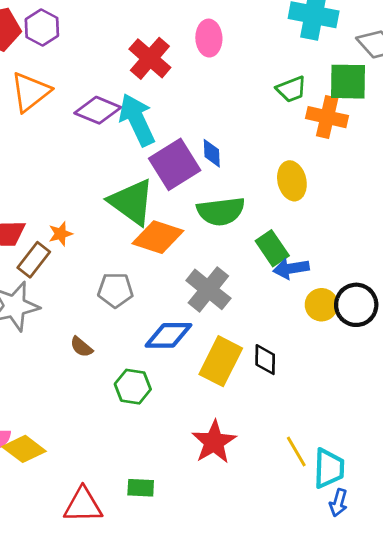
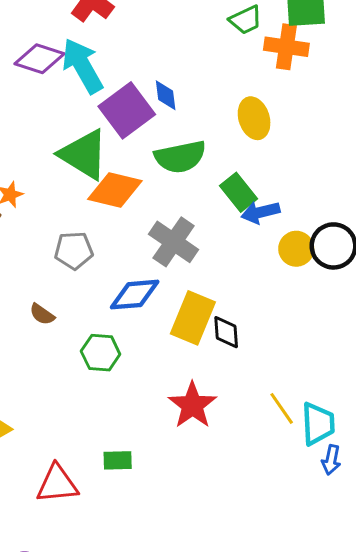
black diamond: (265, 360) -> (226, 332), moved

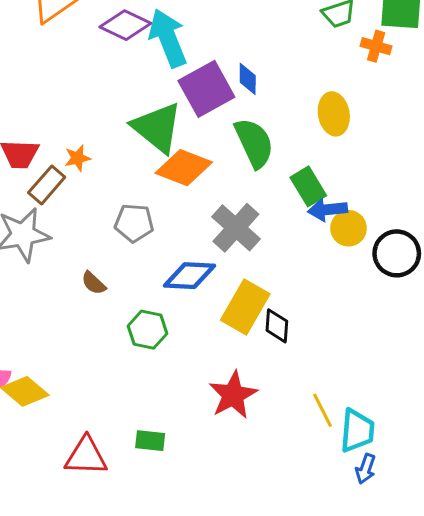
orange cross: (286, 47) -> (376, 46), size x0.7
green semicircle: (180, 157) -> (254, 143), turned -111
yellow circle: (296, 249) -> (349, 228), moved

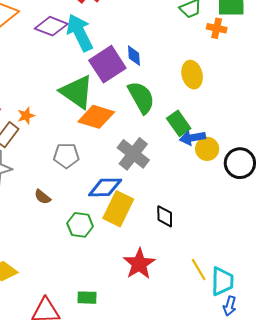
yellow rectangle: (245, 307) -> (118, 209), moved

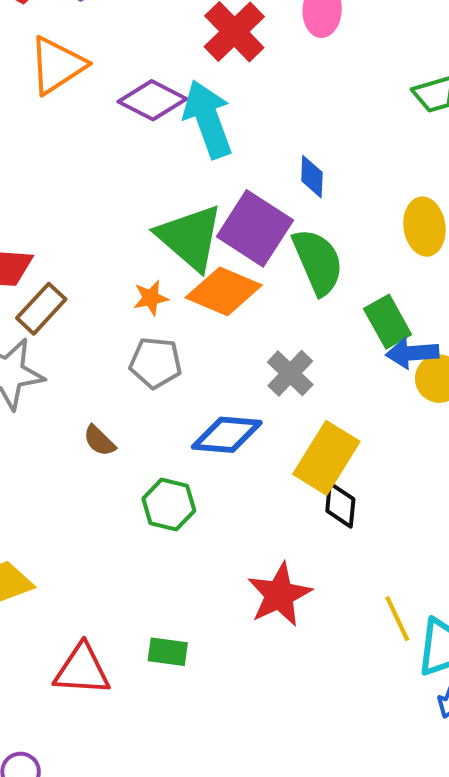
purple square: (107, 64) -> (255, 228), moved, turned -30
orange star: (26, 116) -> (151, 298), moved
gray cross: (133, 154) -> (290, 373), size x0.7
yellow rectangle: (118, 209) -> (326, 458), moved

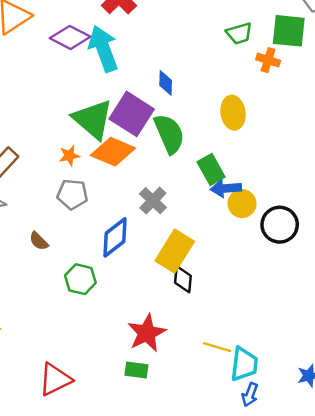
blue diamond: (227, 435) -> (115, 237), turned -42
yellow line: (397, 619) -> (217, 347), turned -48
green rectangle: (168, 652) -> (136, 370), moved
red triangle: (82, 670) -> (55, 379), moved, turned -30

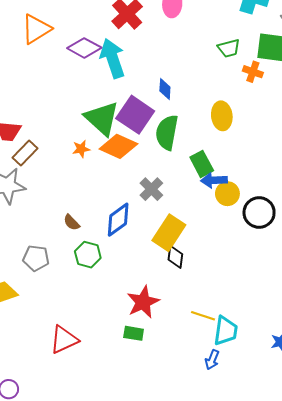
green semicircle: (169, 134) -> (167, 132), turned -148
gray pentagon: (72, 194) -> (36, 258), moved
brown semicircle: (39, 241) -> (72, 222), moved
blue arrow: (250, 395) -> (212, 360), moved

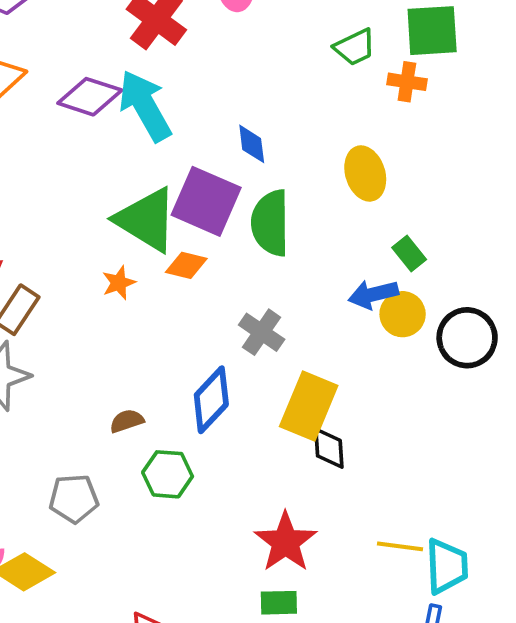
orange diamond: (118, 146) -> (186, 265), size x0.6
green rectangle: (202, 164) -> (409, 254), moved, size x0.7
brown semicircle: (72, 222) -> (127, 421), turned 126

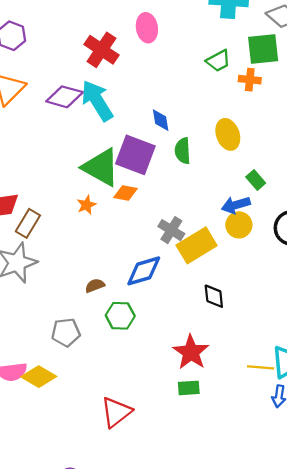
green semicircle: (270, 223) -> (183, 151), moved, size x0.7
yellow circle: (403, 314) -> (239, 225), moved
blue diamond: (211, 400) -> (144, 271), turned 33
yellow rectangle: (309, 406) -> (197, 245), moved, turned 39
yellow line: (400, 546) -> (261, 367), moved

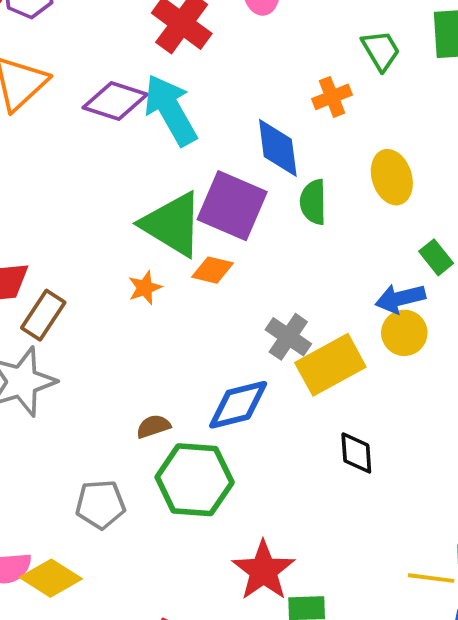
green trapezoid: (218, 61) -> (381, 50), turned -95
orange cross: (250, 80) -> (332, 97), moved, turned -30
blue diamond: (161, 120) -> (278, 148), size x1.5
green hexagon: (120, 316) -> (195, 480), size x1.5
red star: (191, 352) -> (263, 571), moved

